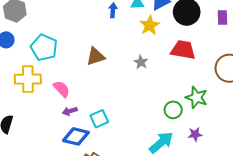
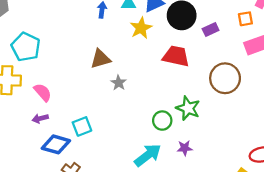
purple rectangle: (222, 18) -> (211, 30), moved, turned 64
brown triangle: (96, 56) -> (100, 59), moved
gray star: (141, 62) -> (119, 83), moved
purple arrow: (70, 111) -> (40, 118), moved

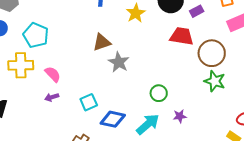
red trapezoid: (176, 56) -> (182, 36), moved
gray star: (119, 83) -> (119, 62), size x1.5
green star: (188, 108) -> (215, 81), moved
blue diamond: (56, 144) -> (113, 119), moved

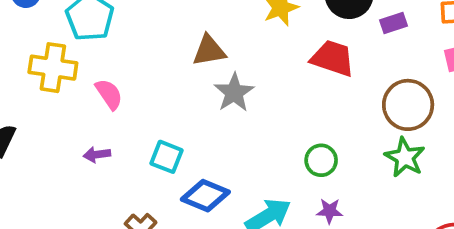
red trapezoid: (182, 36) -> (333, 58), moved
green circle: (159, 93) -> (321, 160), moved
purple arrow: (52, 97) -> (97, 155), moved
cyan square: (89, 102) -> (166, 157), turned 36

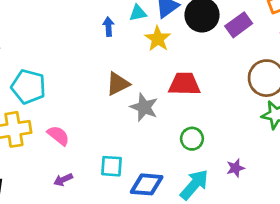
purple rectangle: (393, 23) -> (239, 25), size x1.4
red trapezoid: (333, 58) -> (184, 84), moved
green circle: (321, 160) -> (192, 139), moved

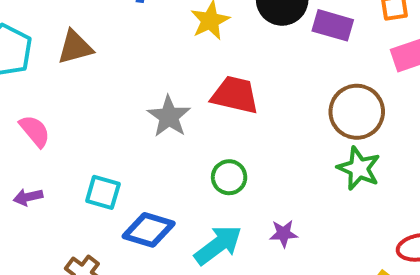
purple rectangle: (239, 25) -> (333, 25), turned 40
brown triangle: (118, 84) -> (75, 47), moved

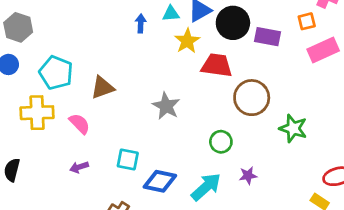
brown triangle: (75, 47) -> (102, 88), moved
red trapezoid: (235, 95) -> (217, 65), moved
brown circle: (357, 112) -> (252, 98), moved
green circle: (229, 177) -> (221, 142), moved

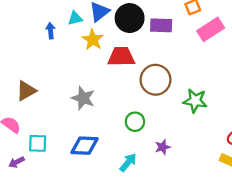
cyan square: (128, 160) -> (38, 143), moved
blue diamond: (160, 181) -> (84, 146), moved
cyan arrow: (206, 187) -> (128, 162), size x0.7

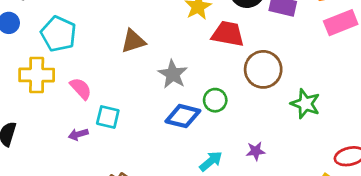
brown triangle: (26, 91) -> (133, 41), moved
green circle: (135, 122) -> (215, 100), moved
blue diamond: (84, 146) -> (183, 116), moved

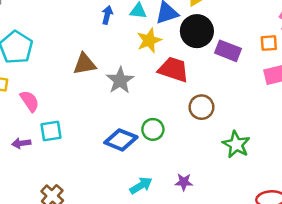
brown circle: (263, 69) -> (201, 107), size x0.7
gray star: (173, 74) -> (120, 80), moved
cyan square: (108, 117) -> (51, 131), turned -30

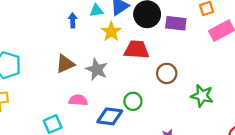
pink semicircle: (30, 101) -> (78, 100), moved, turned -36

